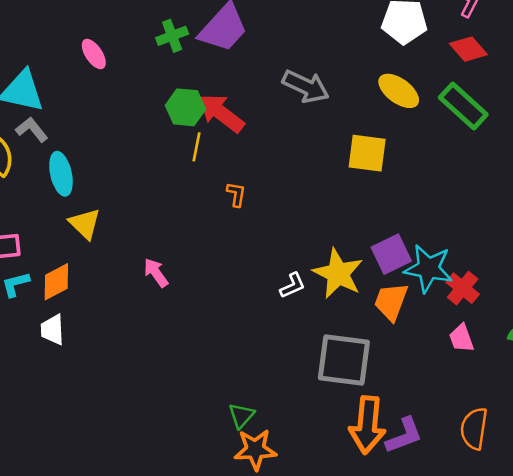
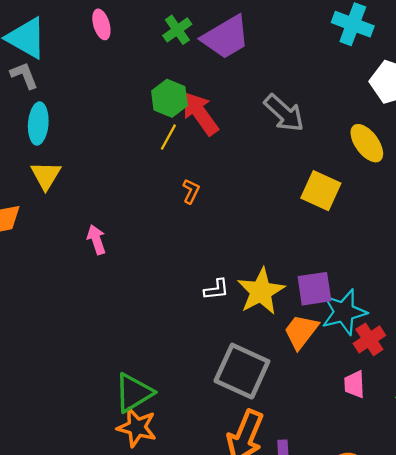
green cross: (172, 36) -> (177, 30), turned -32
cyan star: (428, 268) -> (344, 312), turned 30
green triangle: (241, 416) -> (134, 393), size x1.6

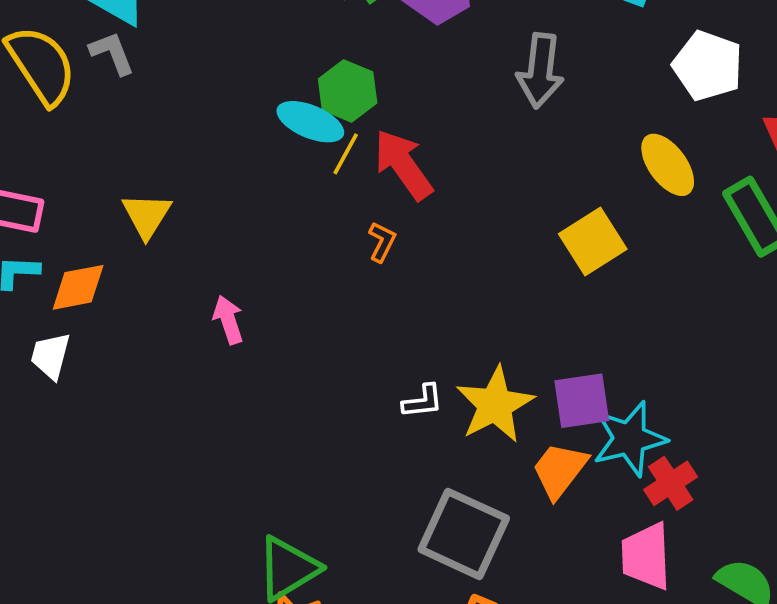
gray arrow: (284, 113) -> (540, 71), moved, turned 54
red arrow: (200, 114) -> (403, 165), moved
cyan ellipse: (38, 124) -> (310, 122), moved, turned -72
yellow square: (321, 191) -> (593, 241), turned 33
pink trapezoid: (354, 384) -> (646, 556), size x1.5

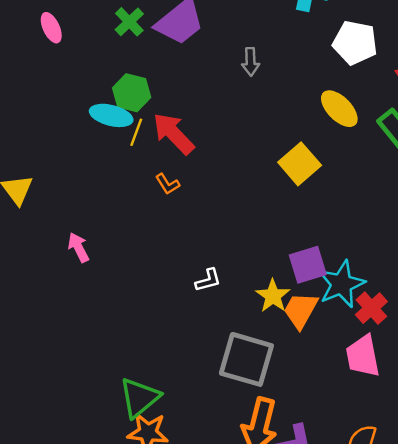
gray arrow: (540, 71) -> (251, 62), size x0.6
orange L-shape: (382, 242) -> (167, 184), turned 130
yellow star: (495, 405) -> (273, 296), moved, size x0.7

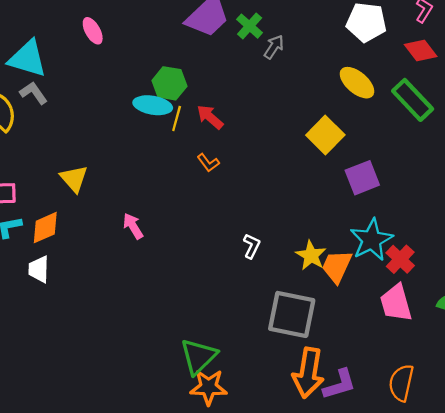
green cross: (129, 22) -> (250, 26), moved
gray arrow: (251, 62) -> (274, 47), turned -140
red arrow: (174, 134) -> (210, 117), size x0.7
purple square: (308, 265) -> (362, 178), moved
white L-shape: (208, 280) -> (252, 246), turned -45

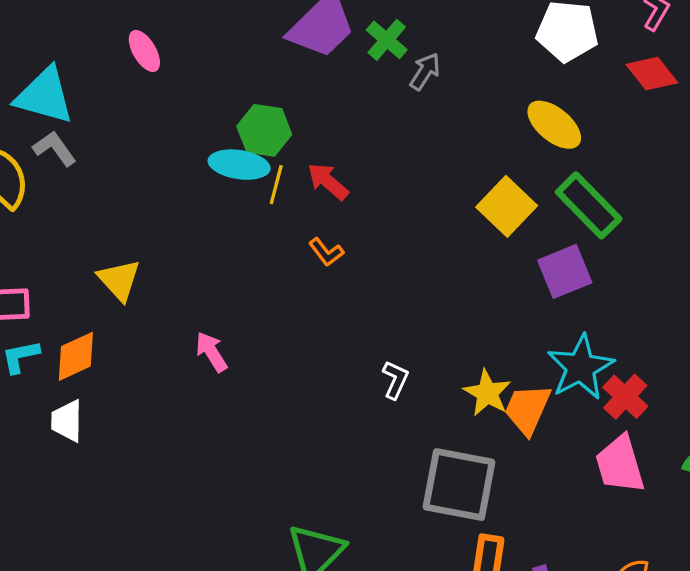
green rectangle: (413, 100) -> (589, 205), moved

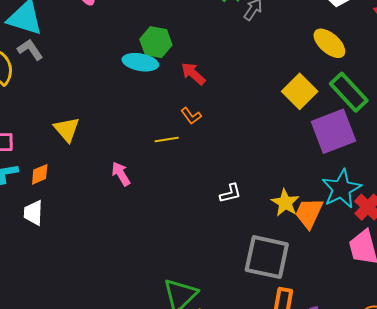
yellow line: (276, 185) -> (167, 140), moved, turned 65
purple square: (565, 271) -> (333, 131), size x1.4
orange diamond: (76, 356) -> (40, 174), size x0.7
white L-shape: (395, 380) -> (230, 193), turned 50

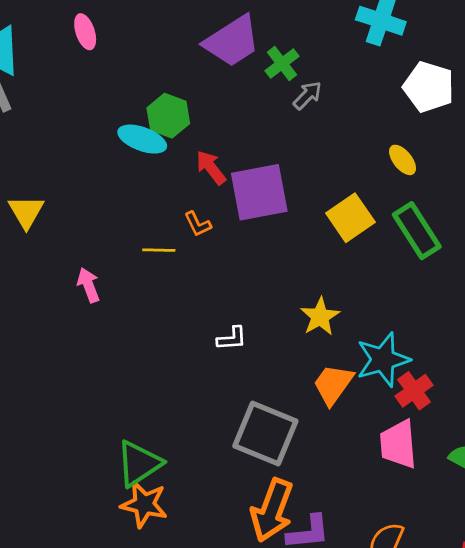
yellow ellipse: (329, 43) -> (403, 160), size x0.7
purple square: (333, 131) -> (259, 192), moved
yellow star: (285, 203) -> (320, 317), moved

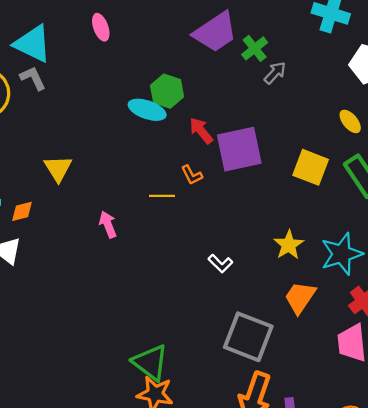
yellow square: (350, 218) -> (311, 167), turned -33
white L-shape: (232, 338) -> (220, 263), turned 50
cyan star: (383, 360) -> (342, 254), moved
green triangle: (139, 464) -> (150, 362), turned -48

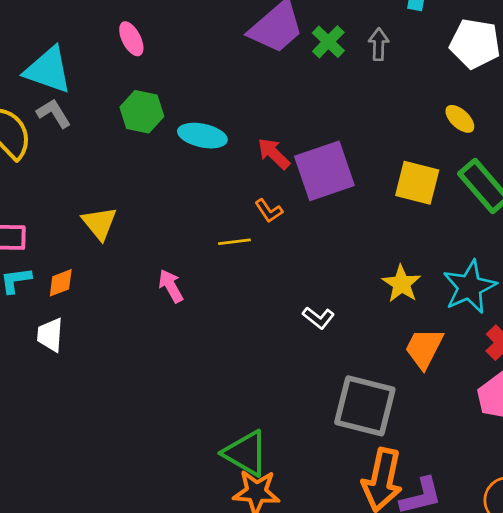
gray arrow: (275, 73) -> (379, 44), moved, turned -35
green hexagon: (167, 91) -> (142, 112), moved

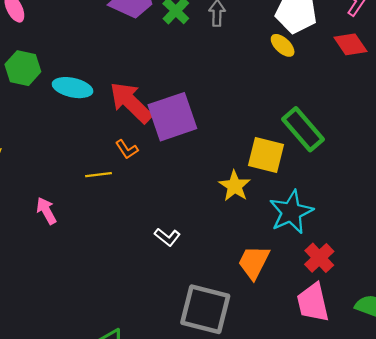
yellow ellipse: (460, 119) -> (283, 45), moved
red arrow: (274, 154) -> (131, 102), size x1.6
yellow square: (417, 183) -> (266, 155), moved
yellow star: (402, 284) -> (235, 186), moved

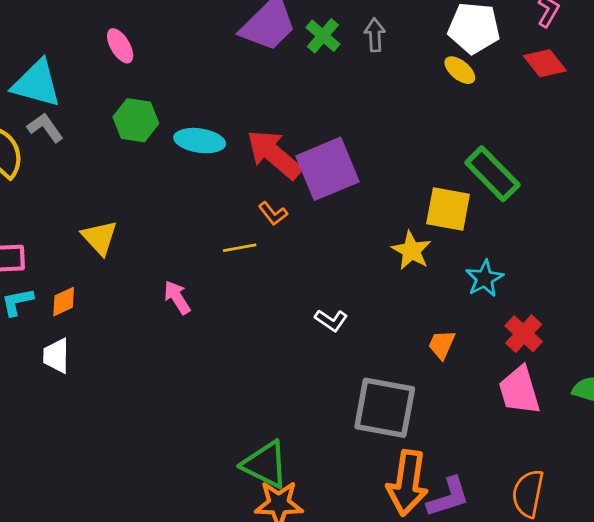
cyan star: (291, 212) -> (484, 279), size x0.7
orange trapezoid: (254, 262) -> (442, 345), size x0.7

